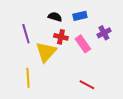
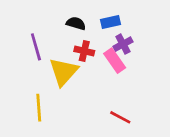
purple cross: (104, 33) -> (123, 44), moved

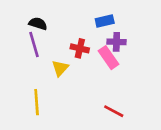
black semicircle: (76, 23) -> (38, 24), moved
purple cross: (123, 44) -> (116, 42), turned 30
yellow triangle: (64, 72) -> (60, 68), size x0.6

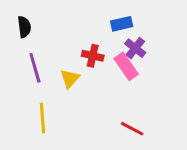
black semicircle: (38, 24) -> (24, 27), moved, turned 66
purple cross: (116, 42) -> (135, 48), turned 36
purple line: (34, 44) -> (35, 68), moved

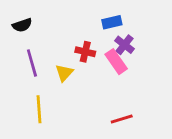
black semicircle: (24, 27) -> (22, 25), turned 78
red line: (132, 129) -> (122, 119), turned -45

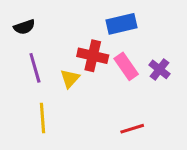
blue rectangle: (112, 22) -> (122, 24), size x1.4
purple cross: (124, 45) -> (160, 69), moved
red cross: (85, 52) -> (93, 56), size x1.4

